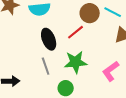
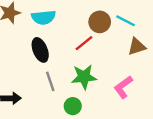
black ellipse: (49, 39) -> (40, 50), moved

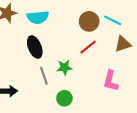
red line: (84, 43) -> (88, 47), moved
green star: (84, 77) -> (64, 68), moved, size x0.7
pink L-shape: (123, 87) -> (111, 81), turned -40

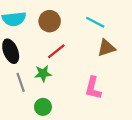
brown circle: (89, 21) -> (50, 21), moved
red line: (88, 47) -> (56, 51), moved

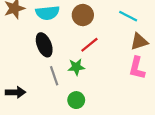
pink L-shape: (93, 88) -> (137, 68), moved

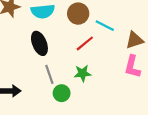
cyan line: (128, 16) -> (105, 26), moved
green star: (76, 67) -> (83, 73), moved
green circle: (76, 100) -> (62, 93), moved

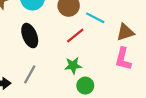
gray line: (49, 74) -> (30, 74), moved, turned 48
green circle: (62, 93) -> (85, 86), moved

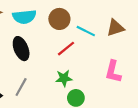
brown triangle: (125, 32) -> (115, 28), moved

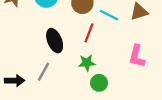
black ellipse: (21, 49) -> (55, 41), moved
red line: (66, 49) -> (89, 33), turned -30

